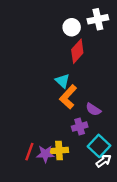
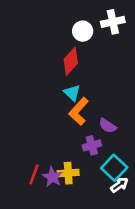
red diamond: (77, 51) -> (71, 61), moved
purple star: (45, 154) -> (52, 177), turned 30

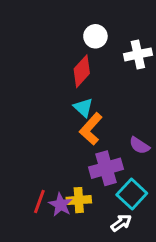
white cross: (113, 22) -> (138, 54), moved
purple semicircle: (108, 126) -> (139, 145), moved
purple cross: (92, 145) -> (106, 168), size x1.5
white arrow: (119, 185) -> (121, 223), moved

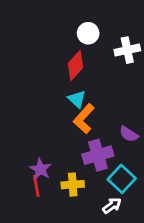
red line: (39, 202) -> (36, 186), turned -30
purple star: (61, 205) -> (40, 169), moved

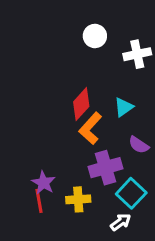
red diamond: (76, 65) -> (81, 104), moved
cyan triangle: (77, 99) -> (124, 107), moved, turned 42

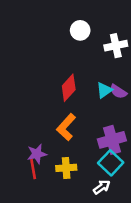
orange L-shape: (90, 128) -> (66, 127), moved
purple semicircle: (139, 145) -> (118, 91), moved
purple cross: (105, 168) -> (112, 140), moved
purple star: (43, 183) -> (37, 154), turned 30

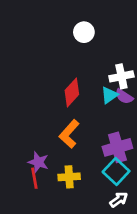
white cross: (116, 46) -> (121, 76), moved
purple star: (37, 154) -> (38, 162), turned 30
white arrow: (102, 187) -> (119, 200), moved

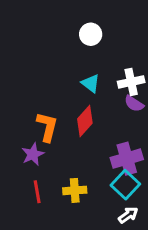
red diamond: (72, 92) -> (85, 121), moved
cyan triangle: (109, 95) -> (91, 83), moved, turned -48
orange L-shape: (69, 134) -> (47, 127), moved, turned 152
purple star: (38, 162) -> (33, 154), moved, turned 30

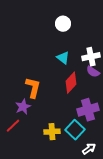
red diamond: (85, 121) -> (71, 83), moved
cyan square: (125, 185) -> (75, 130), moved
red line: (37, 192) -> (13, 126), moved, turned 56

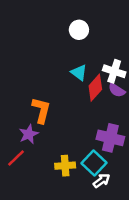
white cross: (91, 57) -> (114, 71), turned 30
red diamond: (71, 83) -> (95, 88), moved
purple cross: (88, 110) -> (110, 138), turned 30
white arrow: (89, 149) -> (102, 181), moved

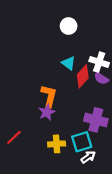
orange L-shape: (41, 110) -> (49, 96), moved
purple star: (29, 134) -> (47, 112), moved
cyan square: (94, 163) -> (82, 142), turned 30

